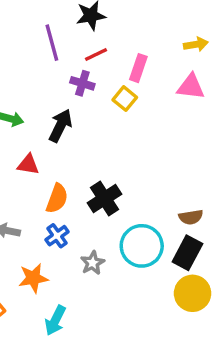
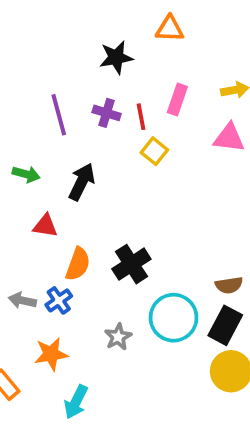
purple line: (52, 43) -> (59, 115), moved
red line: (96, 54) -> (141, 117), moved, turned -75
pink rectangle: (138, 68) -> (177, 100), moved
purple cross: (82, 83) -> (107, 113), moved
blue cross: (57, 236) -> (59, 300), moved

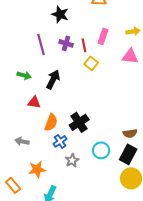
black star: (116, 57) -> (60, 14), moved, turned 30
blue cross: (59, 300) -> (60, 141), moved
cyan circle: (174, 318) -> (101, 150), size x0.7

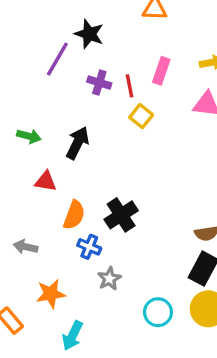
purple line: (41, 44) -> (57, 59), moved, turned 45
blue cross: (60, 141) -> (89, 247), turned -32
cyan circle: (101, 150) -> (158, 312), moved

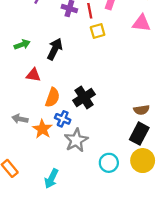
yellow square: (141, 116) -> (98, 31), turned 35
green arrow: (29, 136) -> (22, 45), turned -35
gray star: (109, 279) -> (76, 140), size x1.5
orange star: (51, 294) -> (42, 129), moved, turned -30

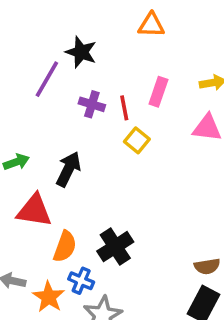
yellow square: (98, 31) -> (137, 140), turned -35
red triangle: (33, 75) -> (34, 211), size x1.5

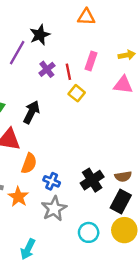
black star: (81, 52) -> (40, 35), turned 30
purple cross: (92, 104) -> (47, 69), turned 35
black cross: (115, 247) -> (92, 180), moved
blue cross: (81, 281) -> (52, 181), moved

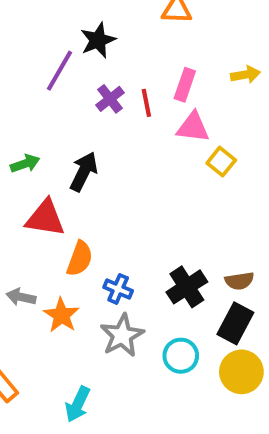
pink triangle: (123, 85) -> (193, 127), moved
yellow square: (77, 93) -> (221, 162), moved
cyan circle: (89, 232) -> (181, 356), moved

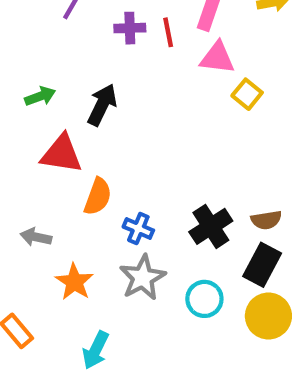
purple cross: (110, 99) -> (130, 28), turned 36
orange star: (61, 315) -> (74, 282), moved

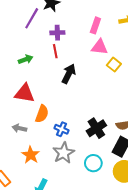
red line: (168, 32) -> (55, 51), moved
green arrow: (40, 96) -> (26, 59), moved
black arrow: (102, 105) -> (69, 74), moved
gray arrow: (36, 237) -> (19, 128), moved

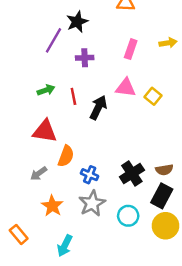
pink triangle: (100, 47) -> (126, 88), moved
red line: (55, 51) -> (73, 96), moved
gray arrow: (19, 128) -> (39, 173), turned -48

